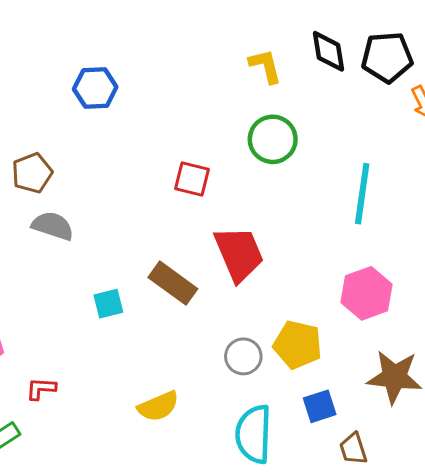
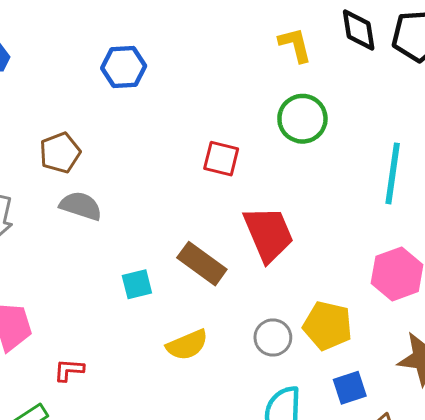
yellow semicircle: (158, 406) -> (187, 345), moved

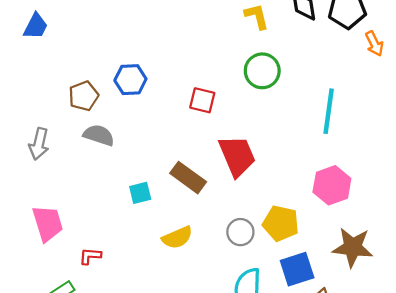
blue hexagon: (124, 67) -> (130, 80), moved
blue square: (350, 388) -> (297, 269), size x1.4

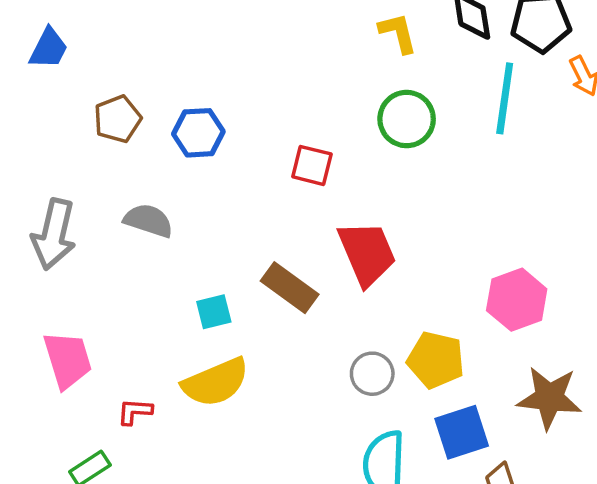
brown pentagon: (84, 96) -> (117, 119), moved
cyan line: (329, 111) -> (505, 98), moved
gray arrow: (39, 144) -> (54, 234), size x1.4
yellow semicircle: (177, 238) -> (216, 382), moved, size x1.4

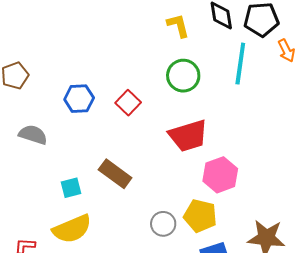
blue hexagon: (198, 133) -> (79, 99), moved
red square: (312, 165) -> (128, 103), turned 30
red trapezoid: (367, 253) -> (188, 136), moved, turned 96
pink hexagon: (517, 300) -> (220, 175), moved

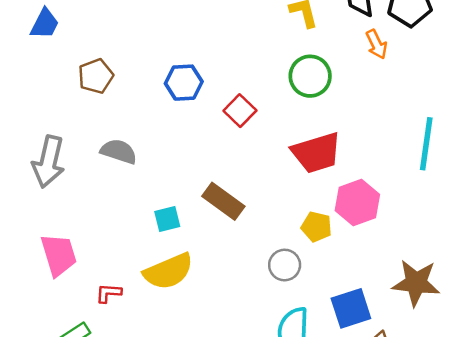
orange arrow: (286, 51) -> (376, 44), moved
cyan line: (240, 64) -> (426, 144), moved
blue hexagon: (79, 99) -> (184, 83), moved
yellow pentagon: (200, 216) -> (316, 227), moved, size x0.7

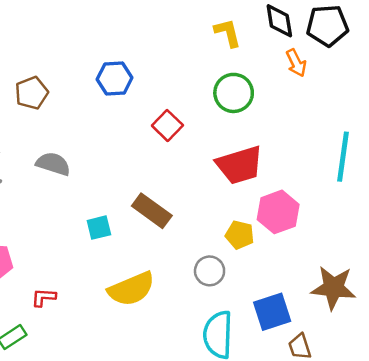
blue hexagon: (184, 83) -> (115, 78), moved
yellow semicircle: (168, 271) -> (131, 289), moved

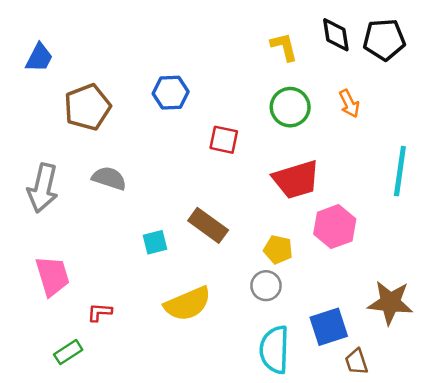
orange arrow: (296, 63) -> (349, 104), moved
brown pentagon: (32, 93) -> (87, 107), size x1.4
red square: (167, 125) -> (224, 140), turned -32
yellow pentagon: (240, 235) -> (278, 249), moved

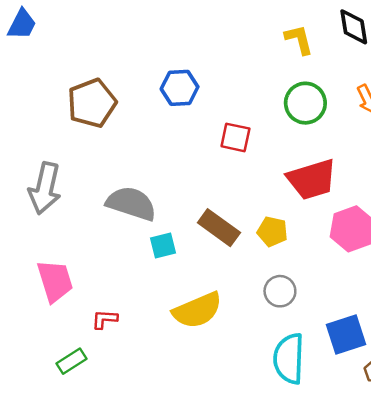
blue trapezoid: (39, 58) -> (22, 24), moved
gray semicircle: (109, 178) -> (131, 204), moved, size x1.4
yellow pentagon: (278, 249) -> (272, 231), moved

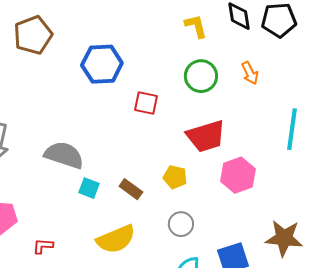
blue hexagon: (180, 88) -> (102, 64), size x1.4
brown pentagon: (92, 103) -> (33, 35), moved
brown rectangle: (219, 228) -> (131, 189), moved, size x0.7
cyan square: (163, 245) -> (89, 188), turned 35

